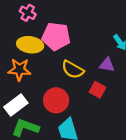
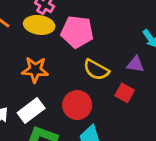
yellow ellipse: (30, 45) -> (39, 25), moved

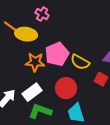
yellow ellipse: (39, 25) -> (26, 34), moved
pink pentagon: (77, 32) -> (57, 54), moved, turned -30

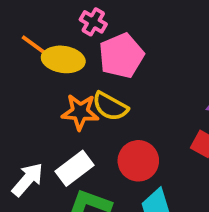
pink pentagon: (57, 54) -> (121, 56), moved
yellow semicircle: (80, 62) -> (110, 106), moved

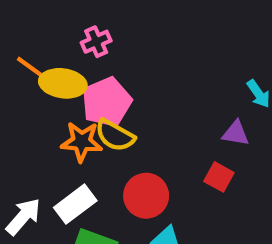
pink cross: (93, 22) -> (96, 42), turned 36
pink pentagon: (121, 56) -> (107, 102), moved

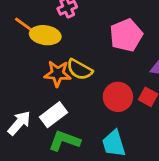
pink pentagon: (107, 102) -> (126, 35), moved
red circle: (146, 196) -> (118, 97), moved

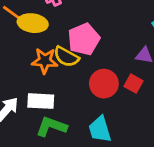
pink pentagon: (126, 35) -> (84, 39), moved
white rectangle: (53, 115) -> (41, 101), turned 40

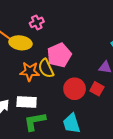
yellow semicircle: (66, 57) -> (46, 68), turned 36
green L-shape: (51, 127) -> (35, 121), turned -30

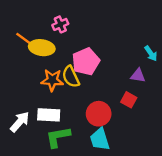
red circle: (75, 89) -> (99, 114), moved

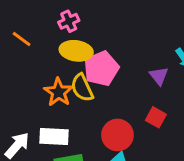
yellow ellipse: (42, 48) -> (76, 51), moved
purple triangle: (138, 75) -> (159, 76), moved, turned 42
orange star: (52, 80) -> (58, 92), turned 30

